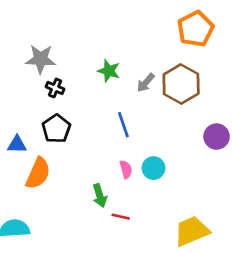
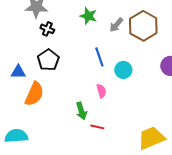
cyan circle: (154, 168) -> (123, 70), moved

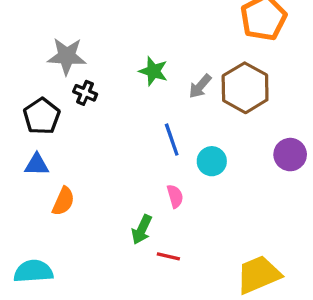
black pentagon: (48, 60) -> (42, 116), moved
orange semicircle: (34, 94) -> (63, 201), size x0.7
green arrow: (81, 111) -> (142, 230), turned 42

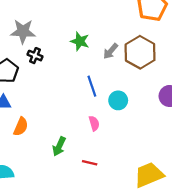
green arrow: (142, 230) -> (59, 146), moved

